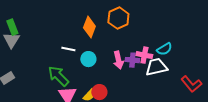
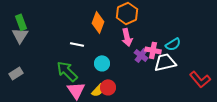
cyan circle: (88, 59) -> (102, 63), moved
pink arrow: (118, 60) -> (127, 37), moved
purple cross: (132, 60) -> (141, 55), turned 32

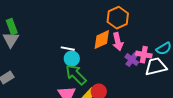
orange diamond: (98, 22) -> (102, 40), moved, turned 45
cyan circle: (102, 63) -> (72, 59), moved
green arrow: (67, 71) -> (76, 75), moved

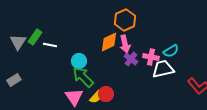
green rectangle: (12, 27) -> (35, 37), moved, turned 56
white line: (68, 49) -> (50, 45), moved
purple cross: (132, 60) -> (131, 59), moved

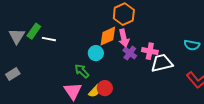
cyan semicircle: (171, 51) -> (192, 45), moved, turned 42
cyan circle: (79, 61) -> (96, 53), moved
green arrow: (83, 77) -> (82, 71), size x0.7

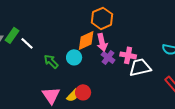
white line: (49, 39) -> (27, 43), turned 32
green arrow: (82, 71) -> (51, 61), moved

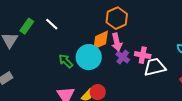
green rectangle: (12, 35) -> (27, 26), moved
white line: (27, 43) -> (52, 24), moved
cyan circle: (74, 57) -> (89, 57), size x1.6

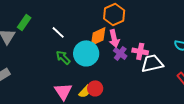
white line: (52, 24) -> (58, 32), moved

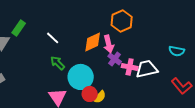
orange hexagon: (114, 14) -> (122, 21), moved
pink cross: (140, 51) -> (130, 67), moved
cyan circle: (86, 53) -> (81, 77), moved
yellow semicircle: (85, 91) -> (100, 97), moved

